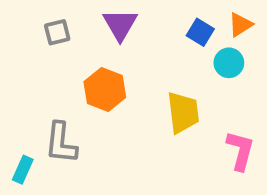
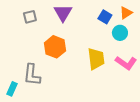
pink L-shape: (240, 151) -> (126, 63), moved, turned 110

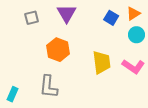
cyan circle: (120, 33) -> (136, 35), moved
gray L-shape: (32, 75) -> (49, 87), moved

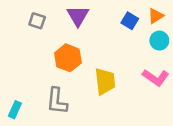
gray square: (32, 18) -> (37, 21), turned 32
yellow trapezoid: (102, 62) -> (105, 81), moved

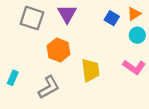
gray square: (37, 21) -> (32, 18), size x1.6
gray L-shape: (57, 101) -> (49, 87), turned -125
cyan rectangle: (15, 110) -> (13, 78), moved

